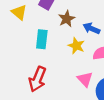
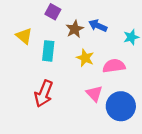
yellow triangle: (19, 12) -> (24, 36), moved
blue arrow: (91, 28) -> (98, 26), moved

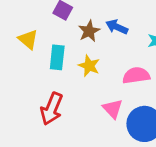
yellow star: (85, 58) -> (89, 66), moved

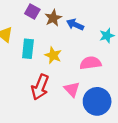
brown star: (89, 31) -> (53, 18), moved
red arrow: (52, 109) -> (40, 87), moved

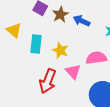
pink triangle: (72, 89) -> (73, 72), moved

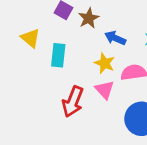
blue arrow: (82, 21) -> (115, 38), moved
yellow star: (60, 50) -> (105, 63), moved

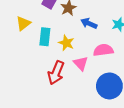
yellow triangle: (30, 38) -> (23, 23), turned 42
yellow star: (105, 63) -> (66, 43), moved

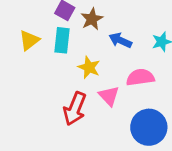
cyan rectangle: (45, 37) -> (62, 40), moved

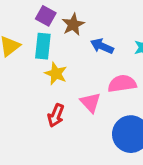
yellow star: (89, 67) -> (56, 74), moved
red arrow: (75, 109) -> (56, 115), size x0.7

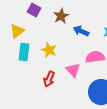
purple square: (46, 16) -> (34, 10), moved
cyan rectangle: (43, 46) -> (24, 52), moved

